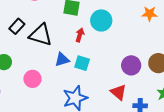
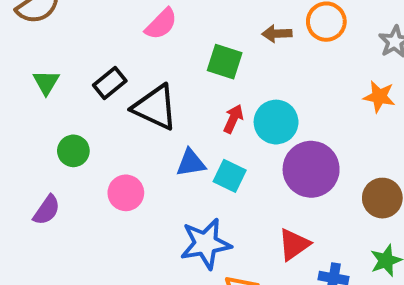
cyan circle: (101, 20) -> (276, 122), moved
purple circle: (131, 65) -> (311, 169), moved, size x1.4
red triangle: (118, 92) -> (294, 245), turned 36

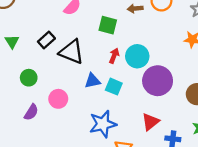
purple semicircle: (47, 210) -> (31, 112), moved

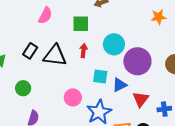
red arrow: (114, 56) -> (83, 51), moved
blue triangle: (92, 81) -> (120, 85), moved
pink circle: (58, 99) -> (73, 97), moved

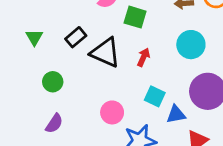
green square: (81, 24) -> (135, 17), moved
cyan circle: (114, 44) -> (191, 45), moved

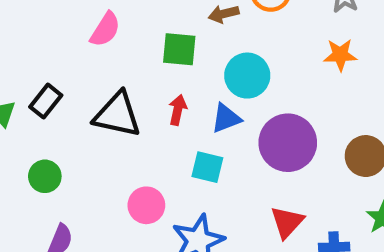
green square: (135, 17) -> (179, 49), moved
black rectangle: (76, 37) -> (46, 101), moved
blue triangle: (176, 114) -> (226, 118), moved

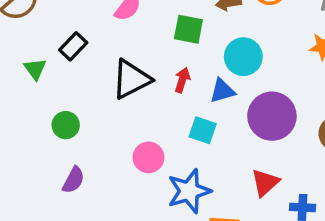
black rectangle: (46, 101) -> (73, 46), moved
black triangle: (117, 115) -> (131, 79), turned -45

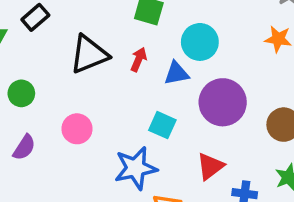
cyan square: (203, 130) -> (162, 125), moved
pink circle: (148, 157) -> (77, 129), moved

